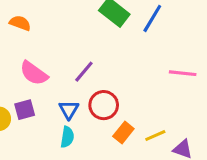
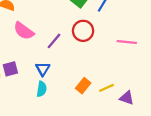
pink semicircle: (34, 73) -> (24, 31), moved
red circle: (104, 105) -> (83, 31), moved

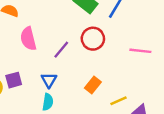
pink semicircle: (24, 31) -> (28, 39), turned 40
orange rectangle: (83, 86) -> (93, 85), moved

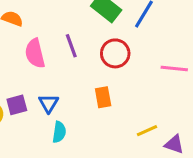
purple line: (61, 50) -> (71, 46), moved, turned -60
blue triangle: (49, 80) -> (49, 103), moved
orange rectangle: (93, 85) -> (103, 97), moved, turned -49

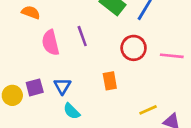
red circle: (115, 53) -> (134, 48), moved
cyan semicircle: (59, 132) -> (72, 111), turned 126

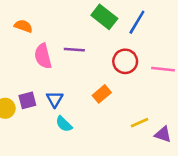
purple line: (82, 36) -> (74, 50), turned -66
orange rectangle: (110, 81) -> (102, 94), turned 60

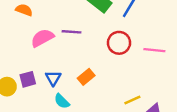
pink semicircle: (43, 56) -> (42, 38), turned 75
orange rectangle: (102, 94) -> (86, 77), moved

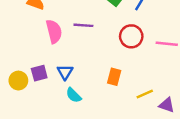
pink semicircle: (42, 38) -> (54, 31), turned 105
orange rectangle: (86, 77) -> (114, 77), moved, turned -35

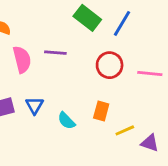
orange rectangle: (114, 77) -> (101, 111), moved
cyan semicircle: (74, 95) -> (66, 121), moved

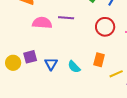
pink semicircle: (22, 60) -> (42, 23), turned -72
blue triangle: (34, 105) -> (51, 64), moved

